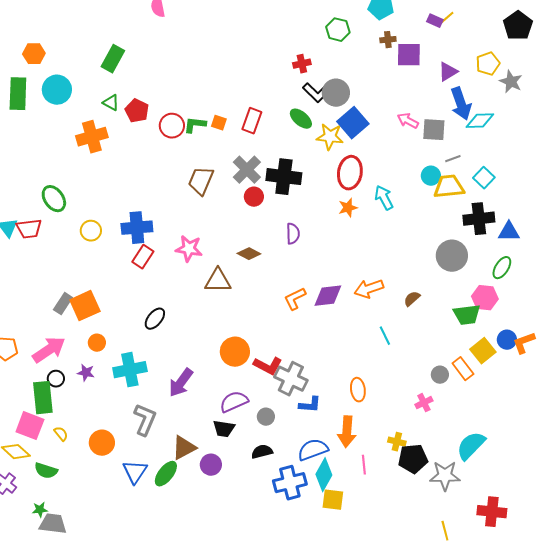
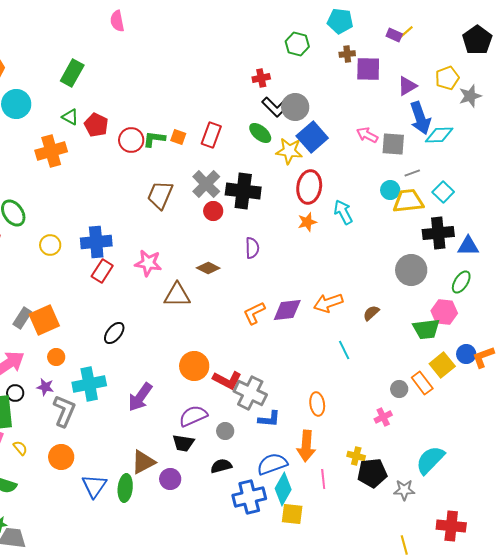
gray star: (511, 82) -> (470, 96), turned 30
gray L-shape: (145, 420) -> (64, 411), moved
green ellipse: (166, 474) -> (125, 488), turned -32
gray star: (445, 476) -> (404, 490), size x0.7

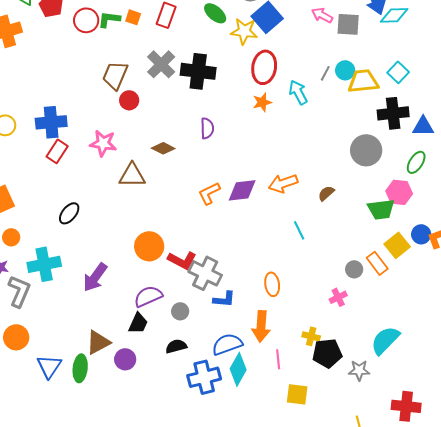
gray line: (412, 173) -> (325, 73), moved, turned -42
red circle: (213, 211) -> (129, 100), moved
black trapezoid: (183, 443) -> (138, 323), turned -75
yellow square: (292, 514) -> (297, 394), moved

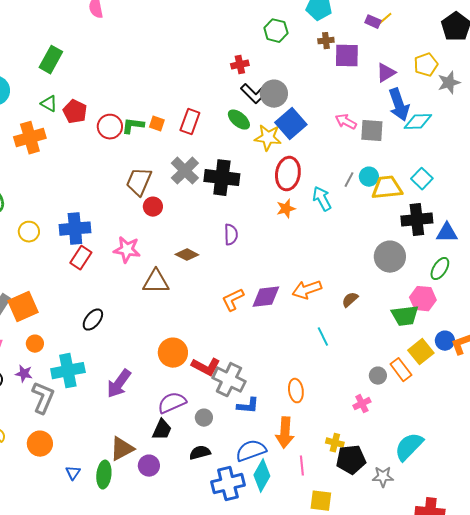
blue triangle: (49, 366) -> (73, 473), size x0.6

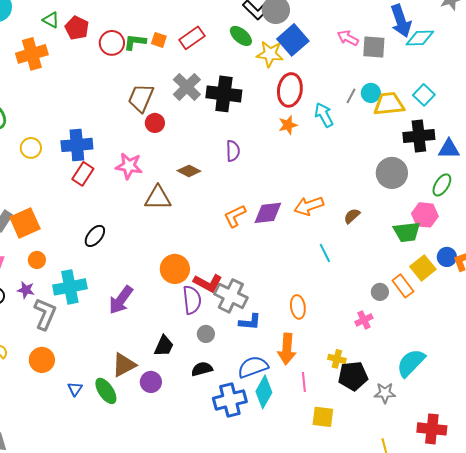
red rectangle: (190, 122) -> (192, 38), turned 35
purple semicircle: (172, 403) -> (192, 300), moved, turned 108
green ellipse: (104, 475) -> (106, 391), turned -40

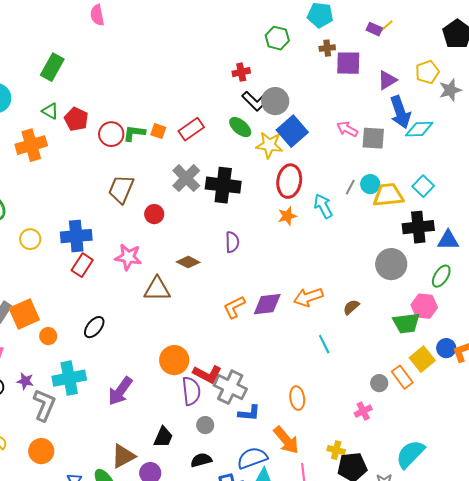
brown trapezoid: (141, 98) -> (121, 189), moved
orange circle: (37, 260) -> (48, 336), moved
orange arrow: (287, 349) -> (286, 440), turned -44

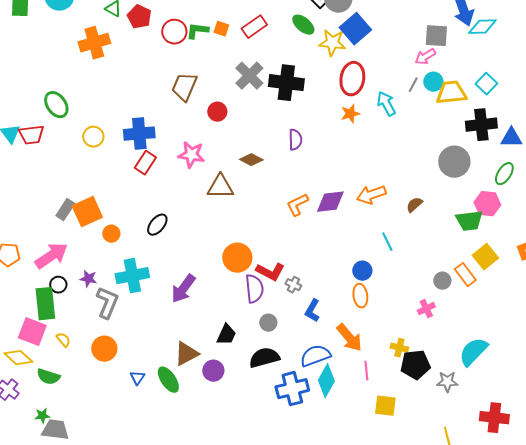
pink arrow: (347, 129) -> (425, 57), moved, turned -60
blue circle: (446, 348) -> (362, 271), moved
gray cross: (230, 387) -> (293, 285), size x0.5
blue L-shape: (249, 413) -> (312, 311), turned 115
black semicircle: (201, 460) -> (264, 358), size x1.4

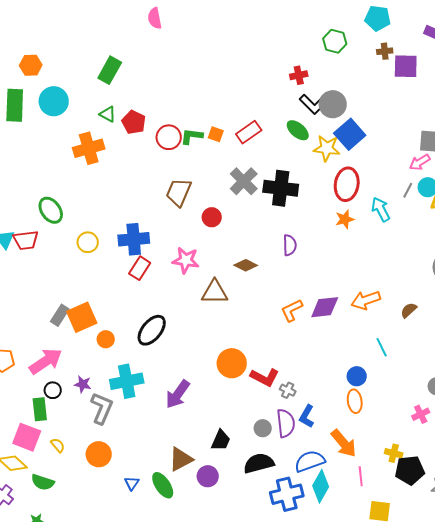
black ellipse: (157, 225) -> (152, 330), size x1.4
purple semicircle: (254, 289) -> (286, 423), moved
green rectangle: (45, 304) -> (40, 409), size x0.7

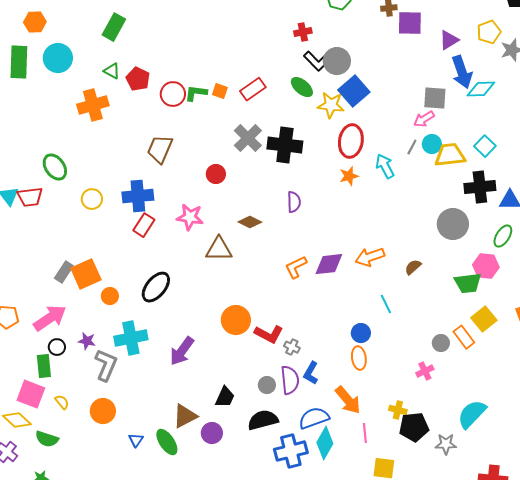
brown trapezoid: (179, 192) -> (160, 149), moved

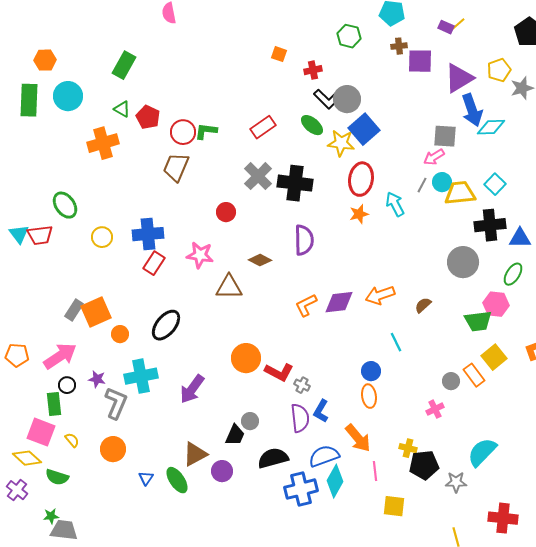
purple triangle: (449, 40) -> (459, 78), size x1.5
orange square: (220, 91) -> (279, 54), moved
brown trapezoid: (160, 149) -> (176, 167), moved
purple semicircle: (294, 202) -> (304, 240), size x1.4
gray circle: (267, 385) -> (250, 421), moved

